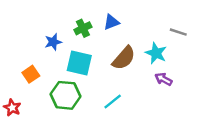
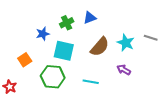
gray line: (178, 32) -> (151, 38), moved
purple arrow: (163, 79) -> (124, 70), moved
cyan line: (113, 101) -> (91, 82), turned 49

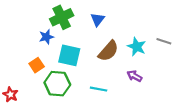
blue triangle: (90, 18) -> (98, 19), turned -32
green cross: (67, 23) -> (62, 17), moved, size x1.5
orange square: (25, 60) -> (37, 65), moved

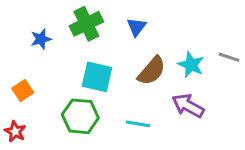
blue star: (46, 37) -> (41, 39), moved
orange square: (37, 65) -> (23, 91), moved
purple arrow: (134, 76) -> (188, 106), size x1.5

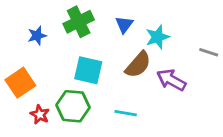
cyan star: (191, 65) -> (157, 37), moved, turned 30
orange square: (23, 91) -> (20, 83), size x1.5
purple arrow: (188, 106) -> (171, 80), moved
red star: (15, 131) -> (40, 115), moved

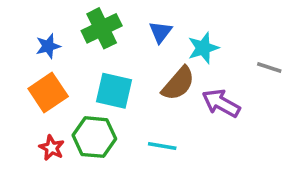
orange square: (20, 83) -> (48, 92), moved

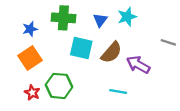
green cross: (102, 28) -> (63, 18), turned 30
cyan star: (203, 48) -> (127, 17), moved
cyan square: (114, 91) -> (81, 48), moved
cyan line: (162, 146) -> (118, 91), moved

